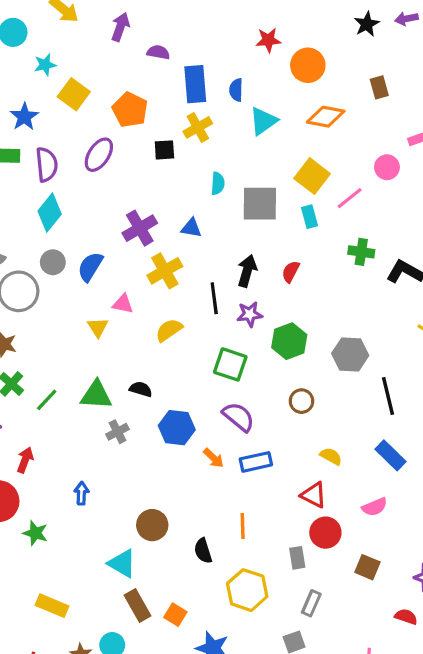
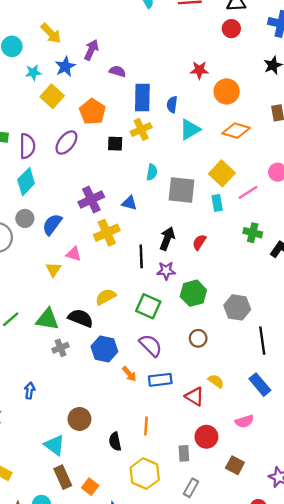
blue star: (24, 117) -> (65, 67), moved
yellow semicircle: (169, 330) -> (106, 297), moved
black semicircle: (141, 389) -> (81, 318), size x1.5
red triangle: (314, 495) -> (195, 396), moved

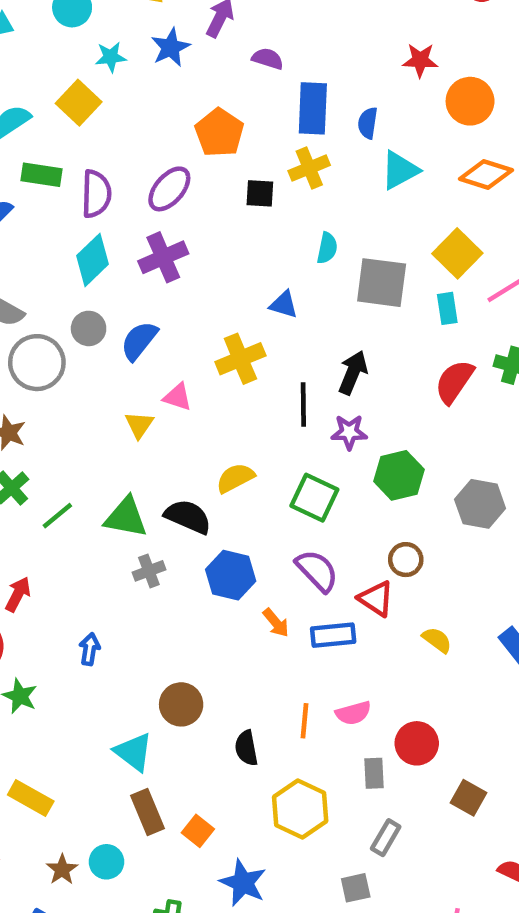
yellow square: (52, 96) -> (79, 103), moved
purple cross: (91, 199) -> (163, 257), moved
red semicircle: (199, 242) -> (454, 382), moved, size x1.5
red triangle: (195, 396) -> (376, 599), moved
pink semicircle: (244, 421) -> (353, 713), moved

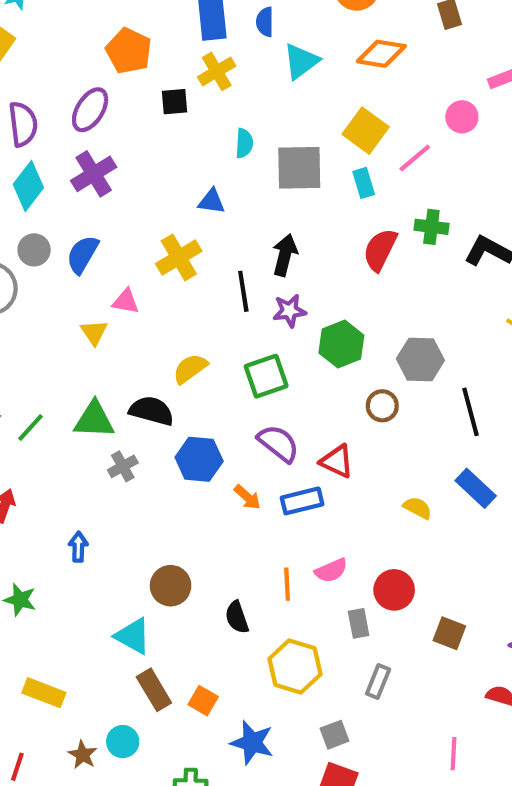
green square: (314, 498) -> (266, 376), turned -36
brown circle: (406, 560) -> (382, 406), moved
yellow semicircle: (437, 640) -> (418, 508), moved
gray square: (356, 888) -> (334, 735), moved

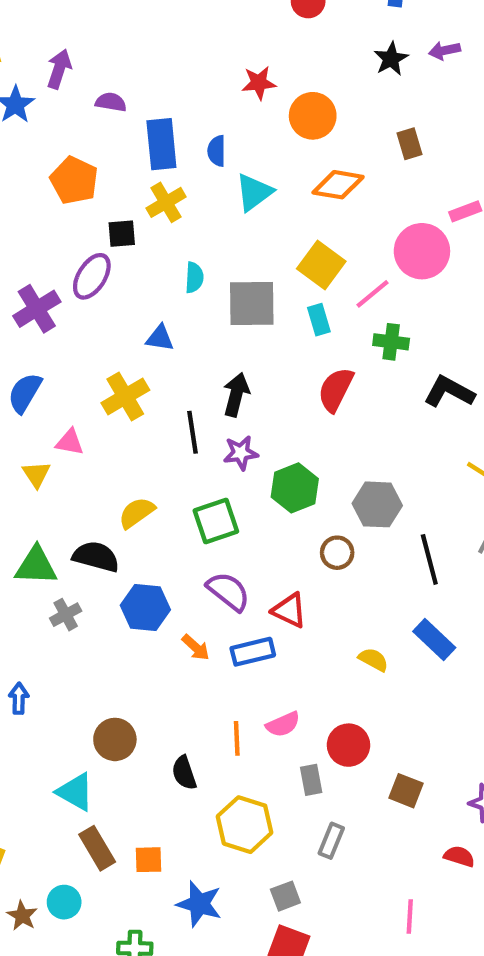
purple ellipse: (90, 110) -> (92, 276), moved
pink circle: (462, 117) -> (422, 251), size x1.6
green cross: (431, 227) -> (391, 342), moved
orange square: (203, 701) -> (148, 860), turned -32

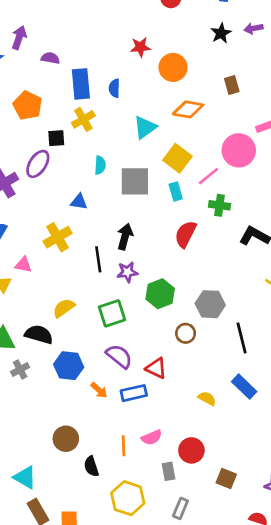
cyan triangle: (254, 192) -> (145, 127), moved
brown circle: (115, 739) -> (66, 439), moved

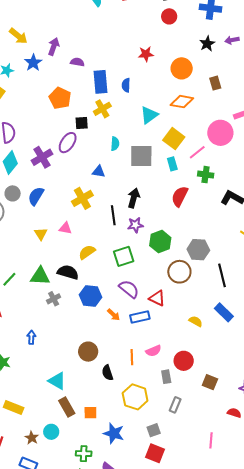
orange circle: (173, 67) -> (182, 68), moved
pink triangle: (23, 265) -> (65, 228), moved
brown circle: (186, 333) -> (179, 272), size x1.5

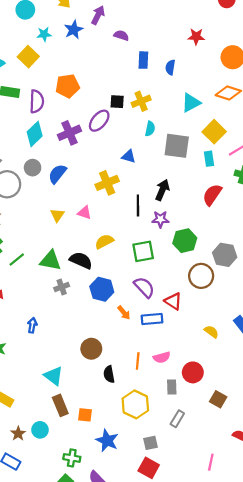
blue rectangle: (101, 82) -> (143, 60), size x0.7
orange pentagon: (60, 98) -> (68, 86), moved, turned 30
yellow cross: (102, 109) -> (141, 101), moved

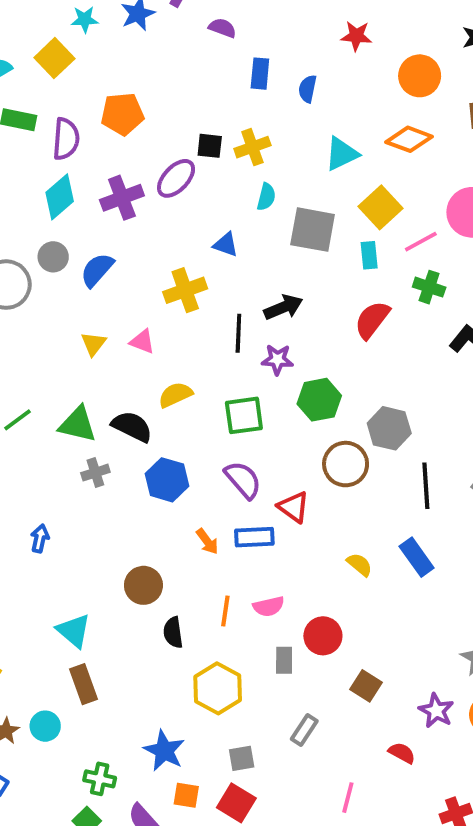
black arrow: (162, 190) -> (283, 307), turned 42
orange arrow: (124, 313) -> (207, 541), moved
orange square: (85, 415) -> (186, 795), moved
gray rectangle: (177, 419) -> (304, 730), moved

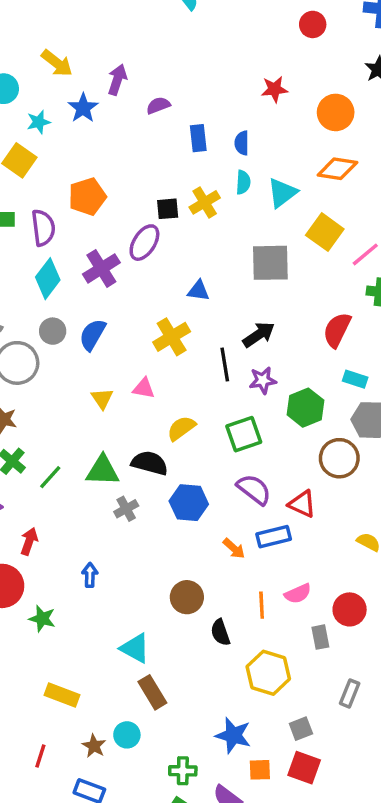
purple semicircle: (222, 28) -> (158, 105), turned -30
cyan semicircle: (266, 197) -> (243, 182), moved
cyan rectangle: (369, 255) -> (355, 379), moved, turned -55

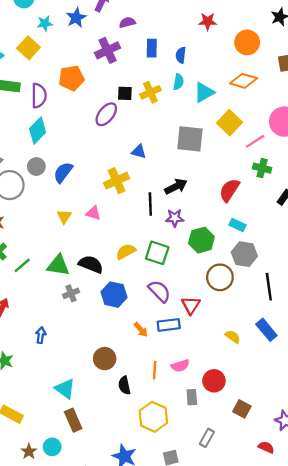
purple cross: (101, 268) -> (108, 50), moved
yellow semicircle: (181, 428) -> (126, 252), moved
green square: (244, 434) -> (157, 253), turned 30
red triangle: (302, 504) -> (191, 305), turned 30

